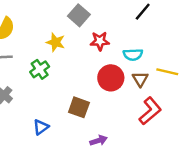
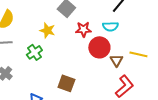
cyan semicircle: (133, 55) -> (110, 26), moved
red circle: (111, 78) -> (99, 47), moved

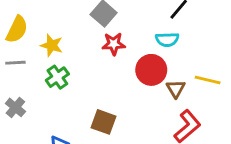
red star: (83, 29) -> (114, 44), moved
yellow star: (47, 30) -> (52, 45), moved

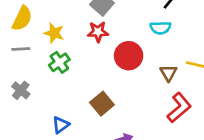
red star: (114, 44) -> (98, 32), moved
red circle: (151, 70) -> (129, 56), moved
brown square: (104, 122) -> (102, 104), turned 30

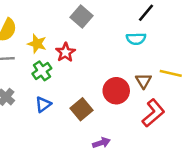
red star: (98, 32) -> (65, 52), moved, turned -30
red circle: (129, 56) -> (116, 91), moved
blue triangle: (61, 125) -> (43, 104), moved

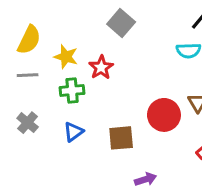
green cross: (42, 71) -> (72, 90), turned 30
brown square: (82, 109) -> (121, 138), turned 35

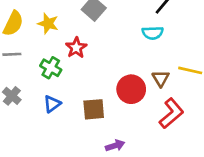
yellow star: (66, 57) -> (48, 23), moved
green cross: (72, 90) -> (51, 68), turned 35

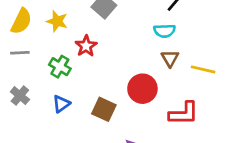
brown triangle: (161, 78) -> (170, 58), moved
brown square: (94, 109) -> (104, 109), turned 30
red L-shape: (171, 113) -> (184, 113), turned 40

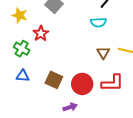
brown triangle: (170, 58) -> (103, 53), moved
red circle: (142, 89) -> (82, 84), moved
blue triangle: (61, 104) -> (23, 76), turned 40

